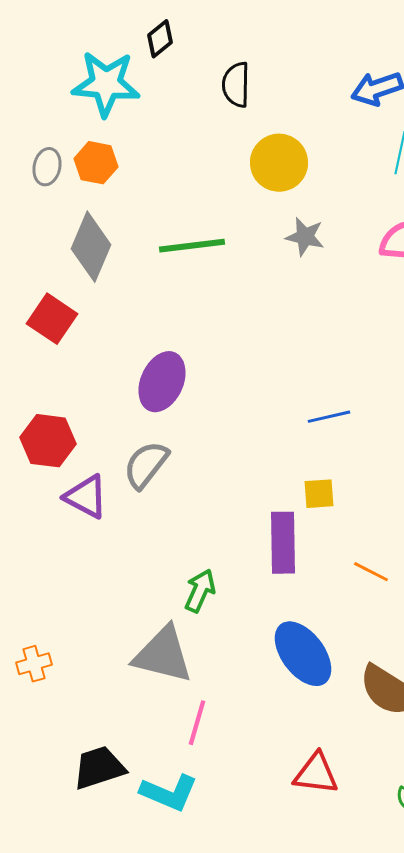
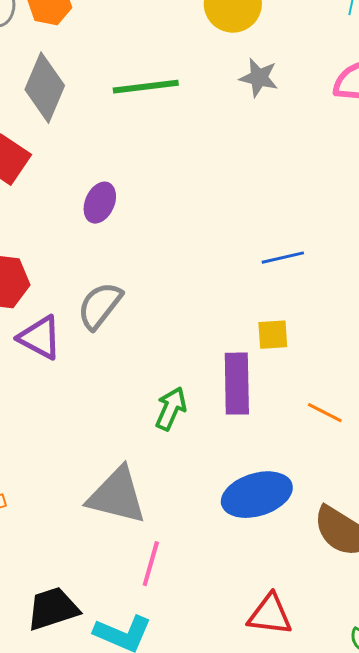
purple ellipse: (162, 382) -> (100, 203), moved, size x0.7
green arrow: (200, 591) -> (171, 409), moved
blue ellipse: (303, 654) -> (257, 495), turned -70

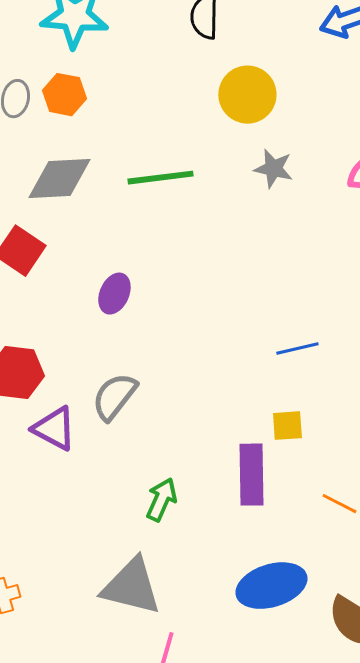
gray diamond: (45, 88) -> (59, 179), turned 64
green arrow: (171, 409) -> (161, 500), moved

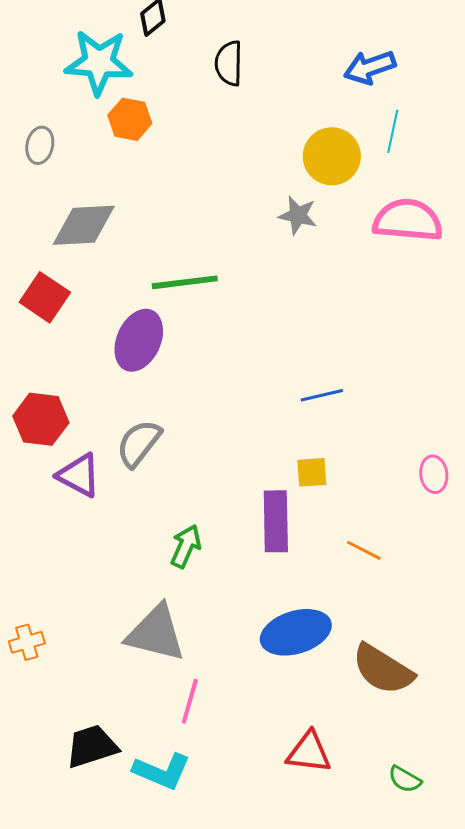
orange hexagon: (64, 95) -> (130, 119), moved
yellow circle: (247, 95) -> (332, 156), moved
green line: (160, 178) -> (185, 282), moved
purple ellipse: (114, 294) -> (139, 340), size x1.5

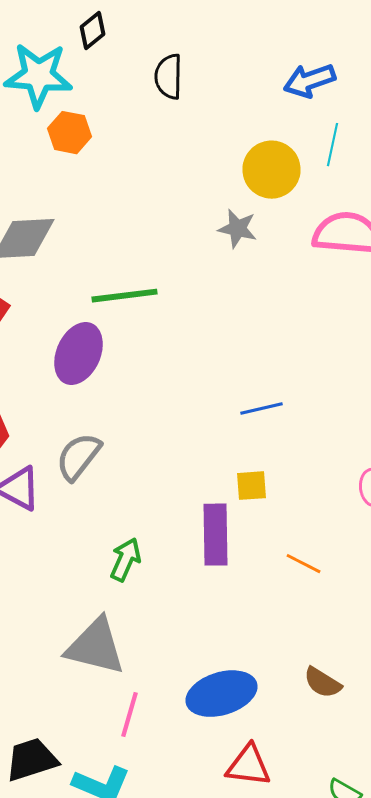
blue ellipse: (296, 632) -> (222, 694), moved
brown semicircle: (383, 669) -> (322, 683), size x0.6

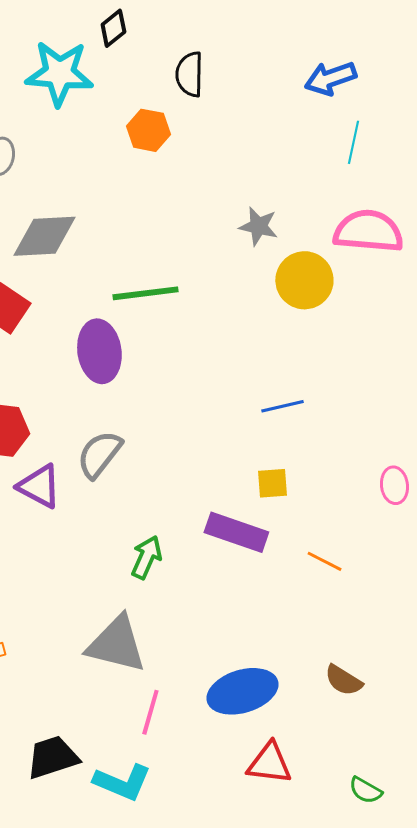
orange hexagon: (70, 133) -> (148, 130), moved
yellow circle: (272, 170) -> (304, 280), moved
purple ellipse: (78, 354) -> (99, 351), turned -32
purple rectangle: (216, 535) -> (236, 532), turned -70

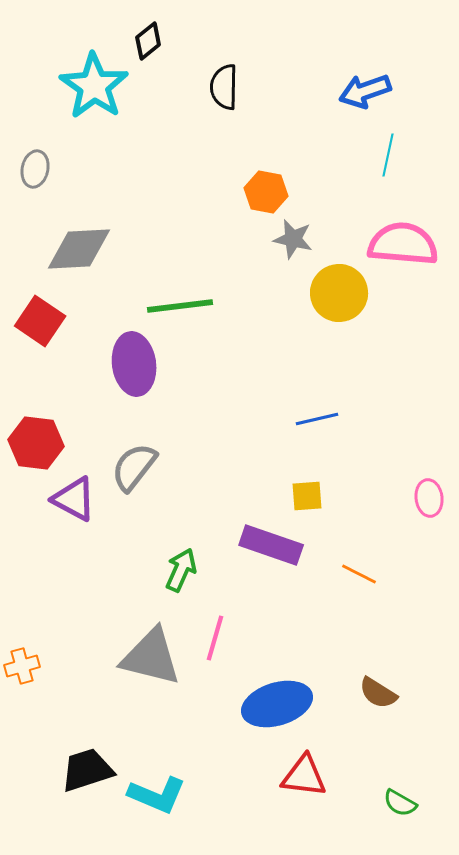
cyan star: (59, 73) -> (94, 86), turned 30
orange hexagon: (148, 130) -> (266, 192), moved
pink line: (150, 712) -> (215, 638), moved

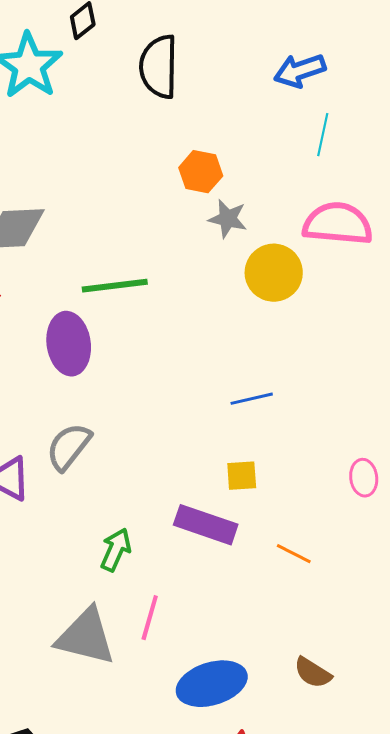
black semicircle: (224, 87) -> (159, 67), size x1.4

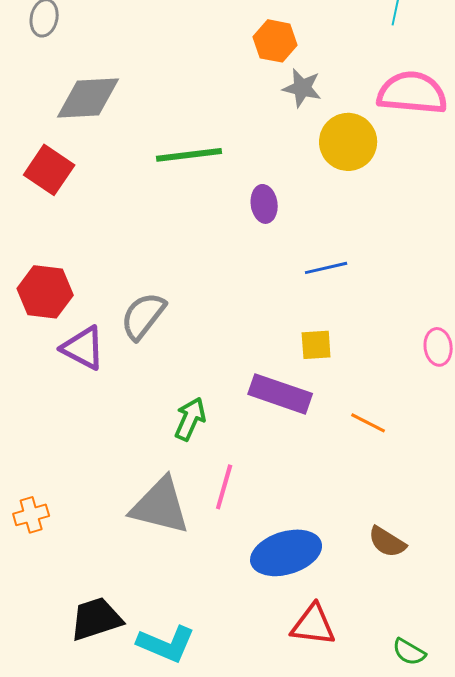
purple ellipse: (69, 344) -> (264, 204), moved, size x0.6

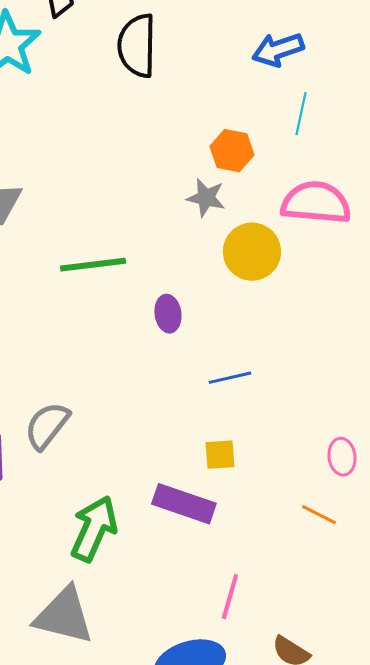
orange hexagon: (275, 41) -> (232, 151), moved
green arrow: (190, 419) -> (94, 529), size x1.5
orange line: (368, 423) -> (319, 515), moved
pink line: (224, 487) -> (230, 597), moved

